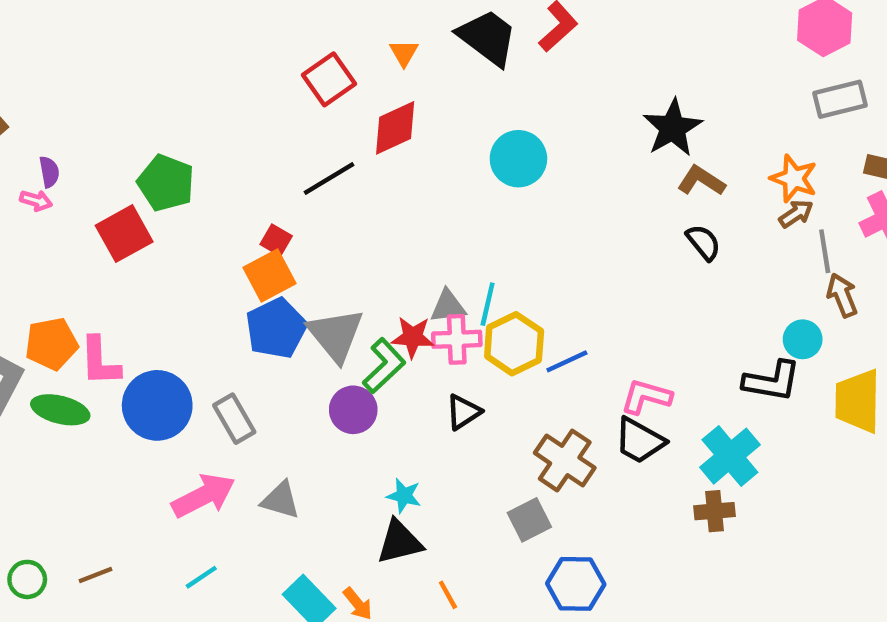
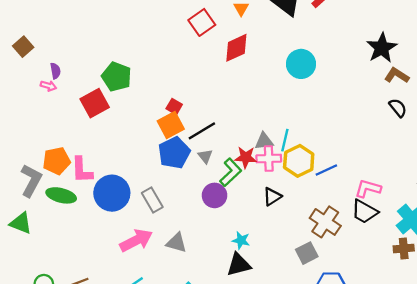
black line: (329, 179) -> (202, 131), moved
gray triangle: (336, 335) -> (205, 156), size x0.5

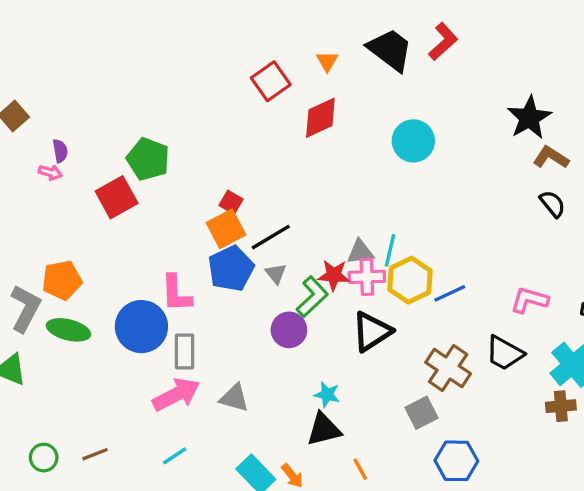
pink L-shape: (82, 170) -> (176, 293), moved
pink L-shape: (368, 188) -> (529, 300), moved
black triangle: (272, 197) -> (372, 332), size x1.5
gray rectangle: (152, 200) -> (185, 351), moved, turned 30

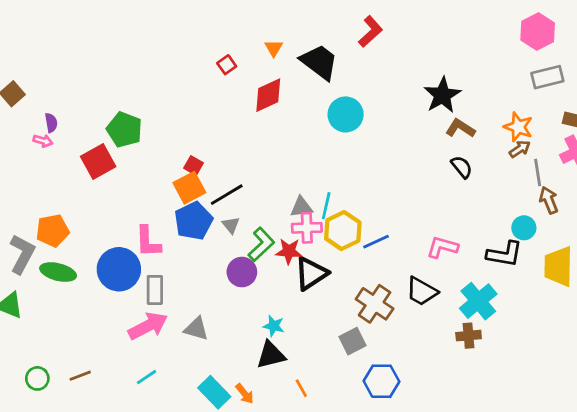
black trapezoid: (390, 50) -> (319, 62), moved
red square: (271, 81) -> (227, 65), size x0.6
red star: (334, 275) -> (289, 251), moved

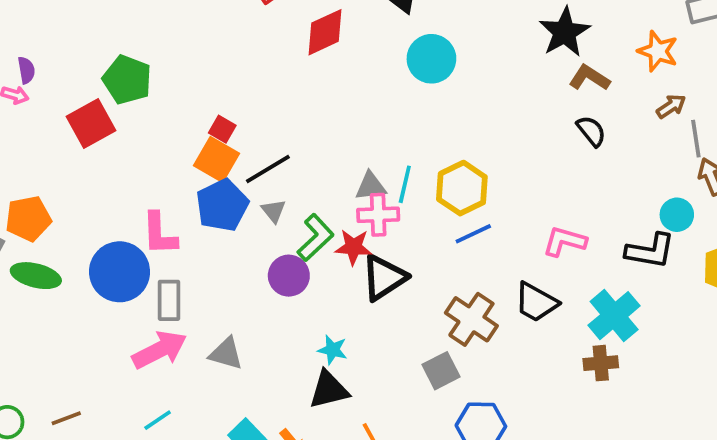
orange star: (518, 127) -> (658, 51), moved
orange square: (189, 188) -> (217, 160), turned -32
yellow hexagon: (343, 231) -> (462, 188), moved

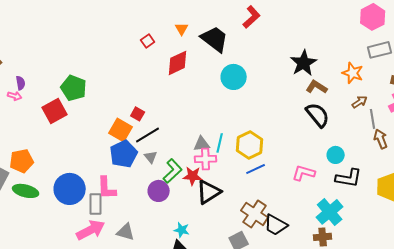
red square: (222, 129) -> (138, 114), moved
black semicircle: (591, 131) -> (318, 115), size x1.5
cyan circle: (677, 215) -> (336, 155), moved
pink L-shape: (159, 234) -> (107, 188), moved
black trapezoid: (536, 302) -> (276, 225), moved

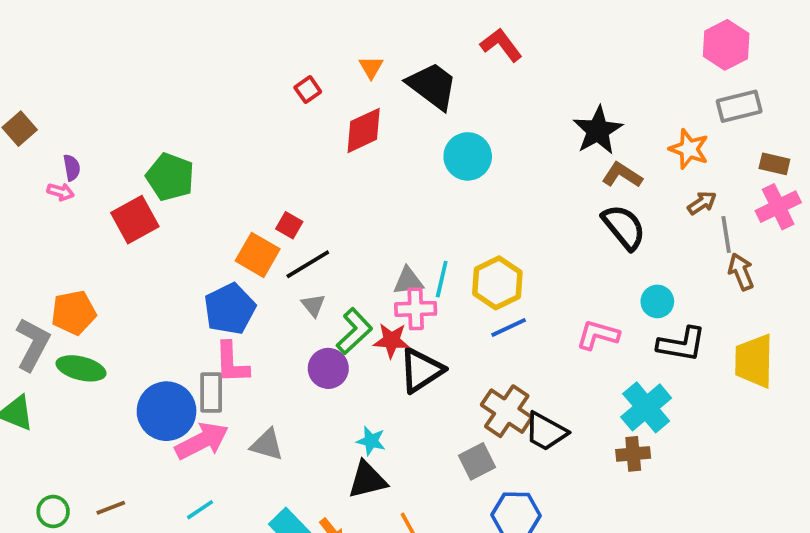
red L-shape: (252, 17) -> (501, 45), turned -85
blue pentagon: (124, 154) -> (230, 309), moved
blue circle: (70, 189) -> (167, 411), moved

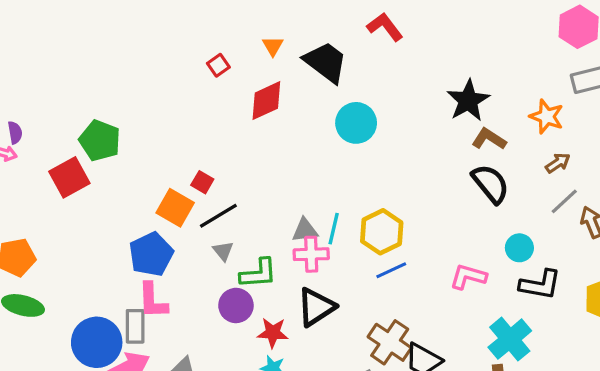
gray line: (726, 235) -> (564, 201), moved, turned 56
green L-shape: (354, 331) -> (258, 273), turned 39
red star: (391, 340) -> (273, 333), moved

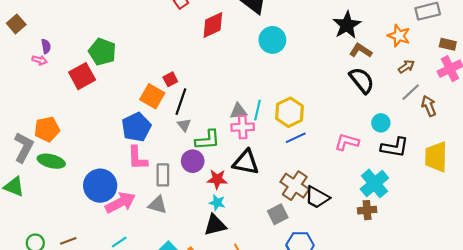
red square: (202, 182) -> (170, 79), turned 32
black line: (218, 216) -> (181, 102), turned -40
black triangle: (316, 307) -> (246, 162), turned 44
gray rectangle: (135, 326) -> (163, 175), moved

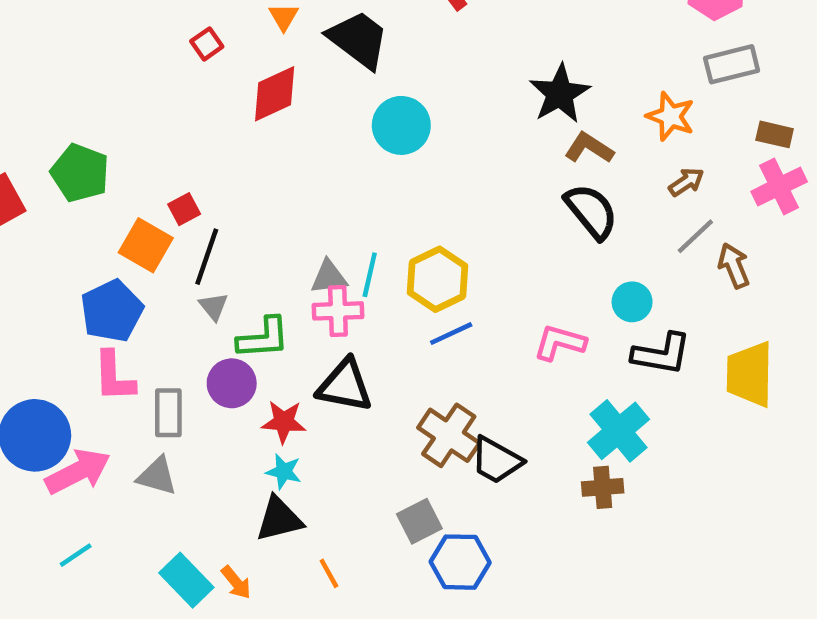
green pentagon: (102, 52) -> (80, 173), moved
gray square: (278, 214) -> (419, 521), moved

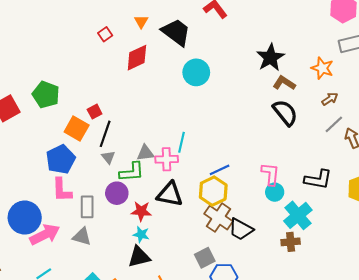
gray triangle: (329, 277) -> (145, 153), moved
yellow hexagon: (438, 279) -> (213, 191), moved
cyan circle: (632, 302) -> (275, 192), moved
pink L-shape: (560, 343) -> (270, 174), turned 80

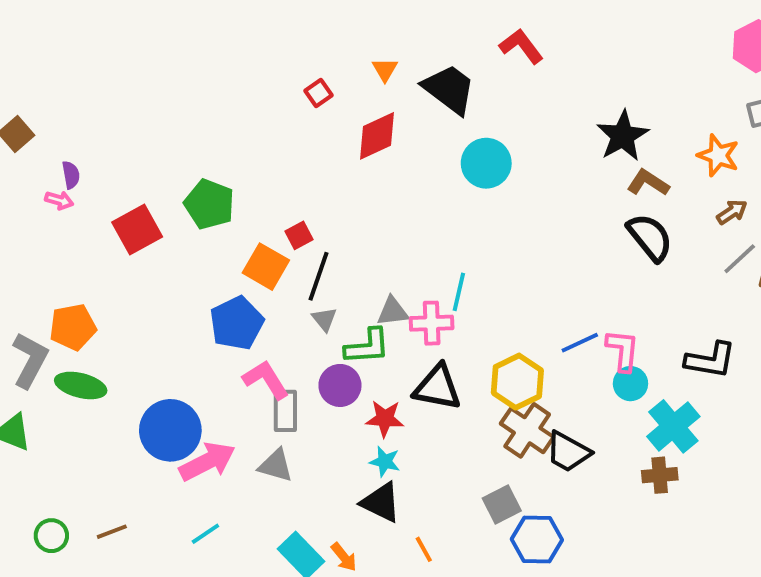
blue line: (220, 170) -> (580, 343), moved
pink L-shape: (62, 190) -> (266, 380), moved, turned 150
black triangle: (139, 257) -> (381, 502), turned 40

